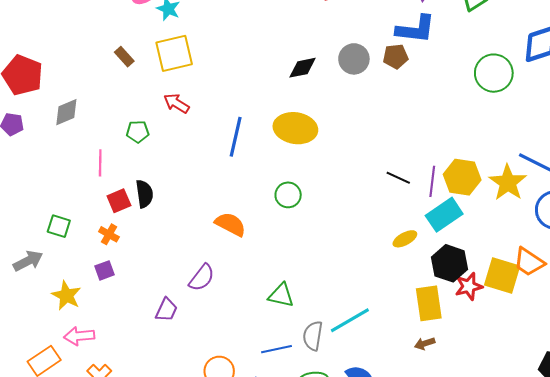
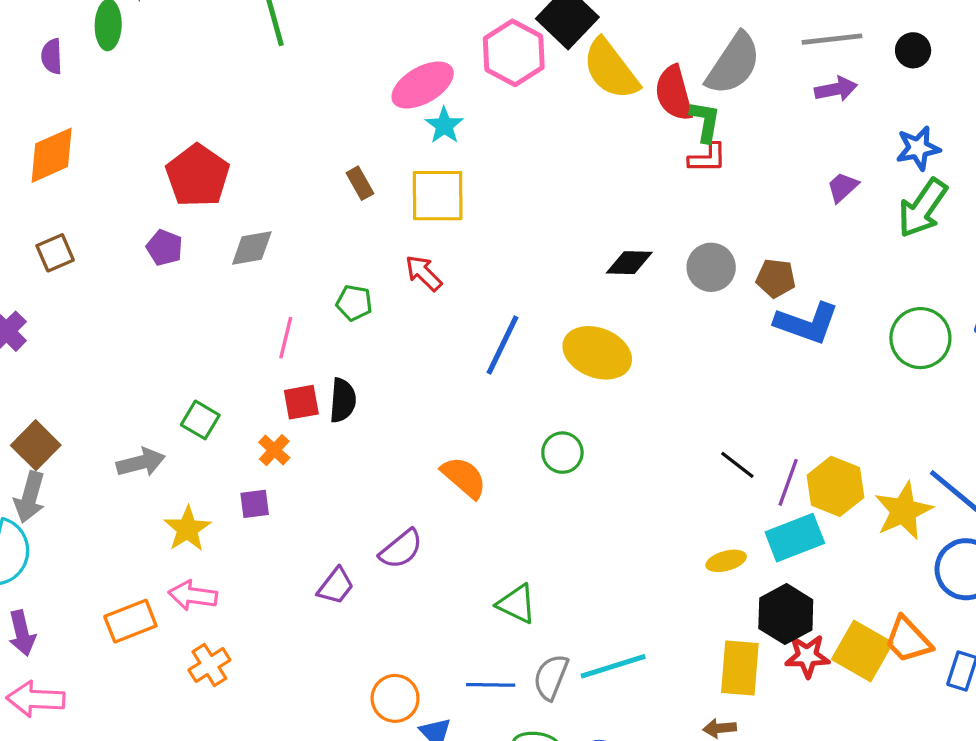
blue L-shape: (416, 29) -> (807, 323), moved

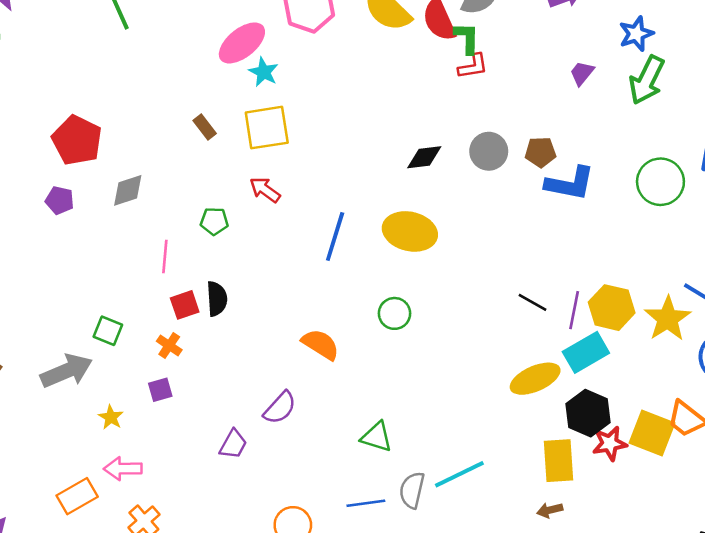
gray arrow: (141, 462) -> (67, 371), size x1.4
yellow star: (187, 529) -> (111, 417), size x0.7
yellow ellipse: (726, 561) -> (535, 379), size x1.6

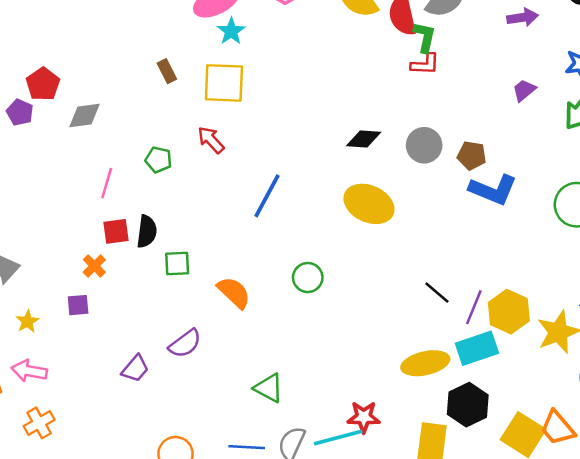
red pentagon: (77, 140) -> (43, 84), moved, size x0.7
yellow ellipse: (410, 231) -> (369, 204), moved
green square: (108, 331) -> (177, 264), moved, turned -36
red star: (610, 443) -> (364, 417), moved

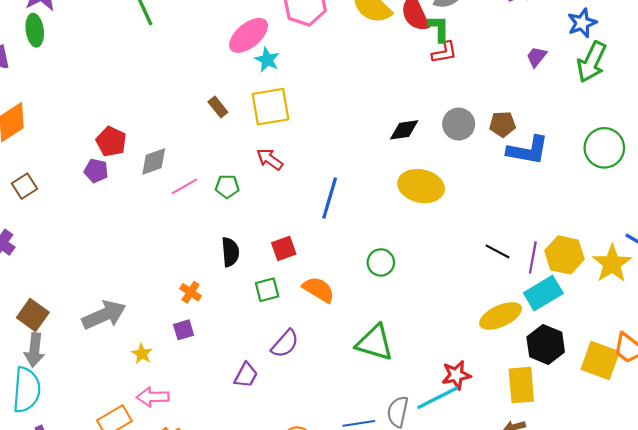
pink line: (107, 183) -> (184, 186), moved, turned 56
red square: (116, 231) -> (284, 248), moved
green square: (177, 264) -> (267, 290), moved
green triangle: (269, 388) -> (375, 343), moved, size x1.4

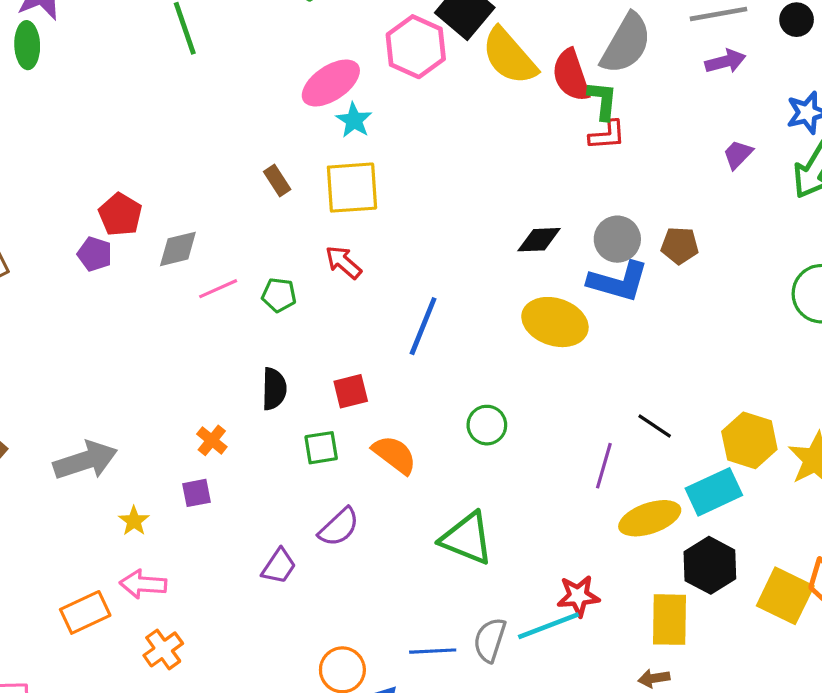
blue L-shape: (528, 150) -> (618, 281), moved
purple line: (533, 257) -> (604, 466), moved

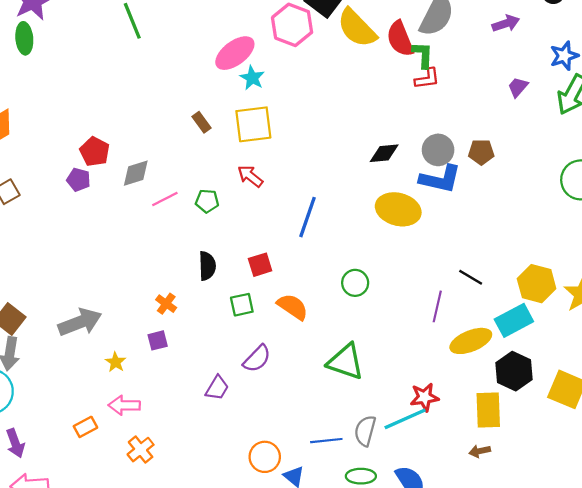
orange rectangle: (85, 612) -> (85, 427), size x0.7

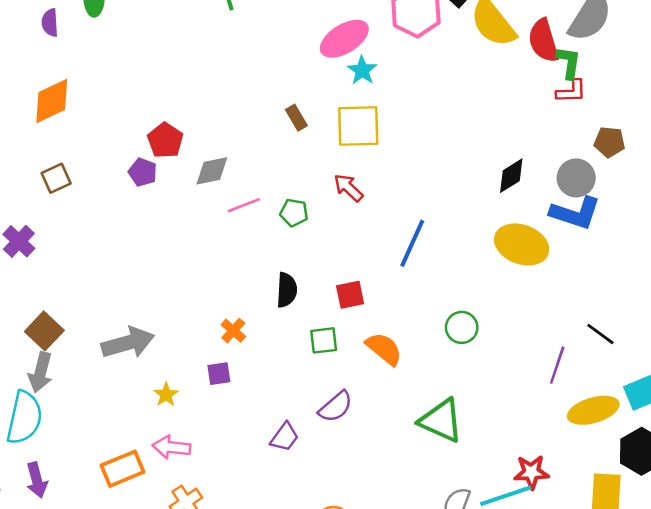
brown pentagon: (481, 152) -> (610, 142), moved
black diamond: (384, 153) -> (511, 176), turned -32
orange rectangle: (85, 427) -> (123, 469), size x1.5

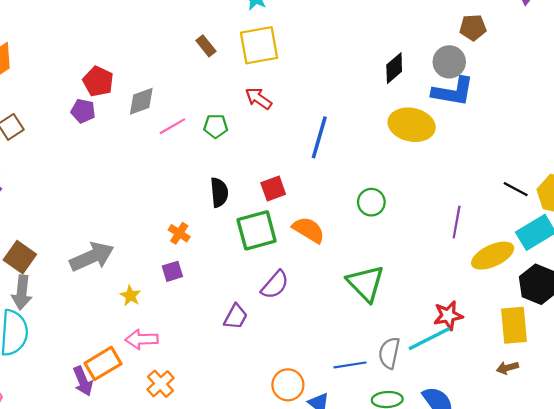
black line: (600, 334) -> (516, 189), moved
green square: (324, 340) -> (257, 230), size x1.6
green triangle: (441, 421) -> (366, 283), turned 30
purple arrow: (37, 480) -> (83, 381), moved

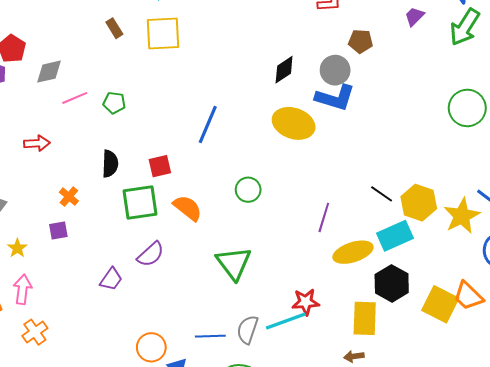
red arrow: (259, 98) -> (37, 143), moved, turned 135
pink arrow: (142, 339) -> (23, 289), turned 92

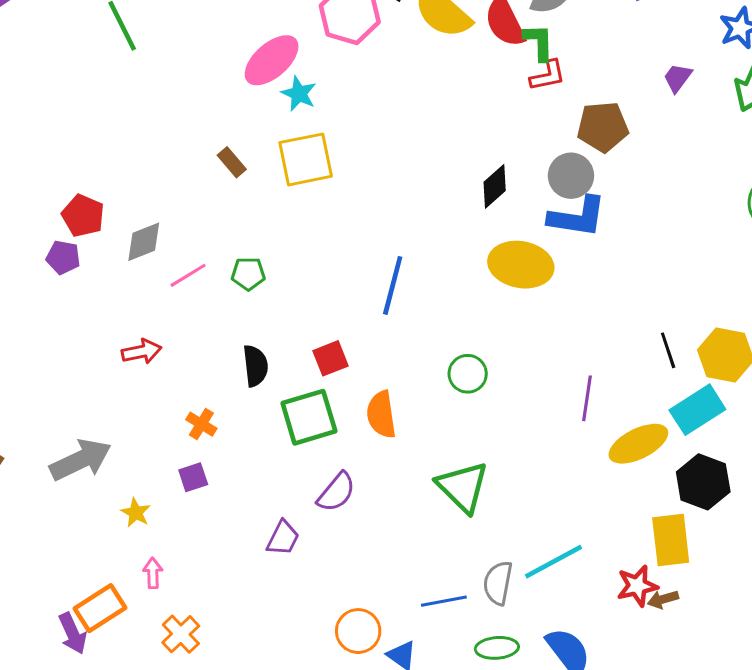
brown pentagon: (361, 41) -> (603, 127), size x1.4
black line: (382, 194) -> (668, 350), turned 45
orange semicircle: (188, 208) -> (381, 415), turned -128
pink arrow: (23, 289) -> (153, 573), size x0.7
red star: (306, 302) -> (637, 586), moved

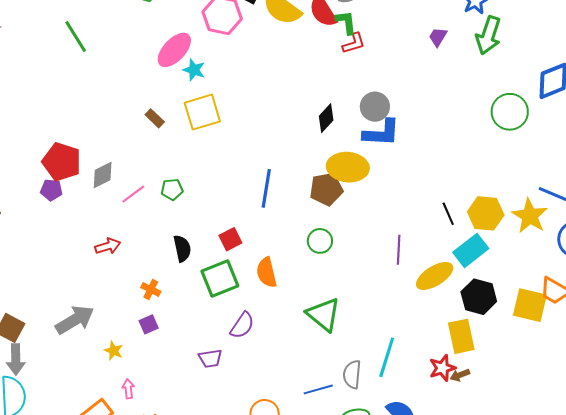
brown pentagon: (603, 127) -> (326, 189), moved
red pentagon: (83, 216) -> (62, 162), size x1.4
purple trapezoid: (283, 538) -> (210, 358), turned 60
cyan line: (553, 562) -> (387, 357), turned -39

